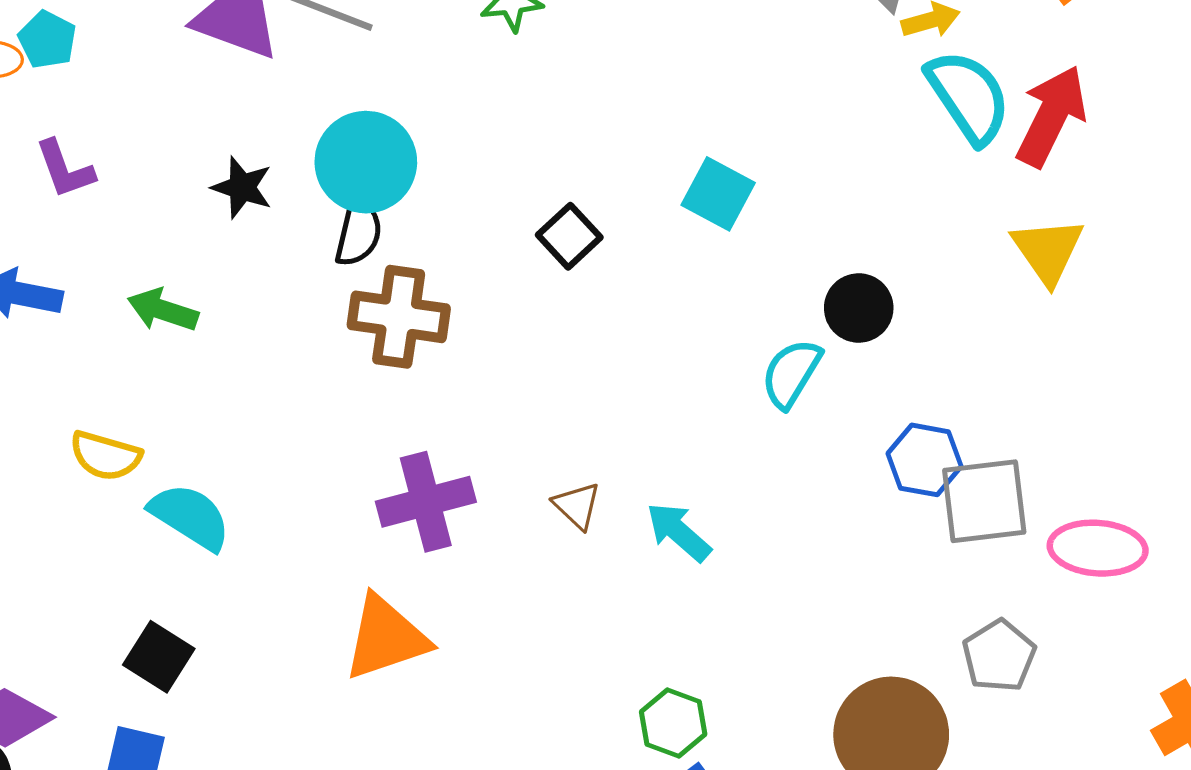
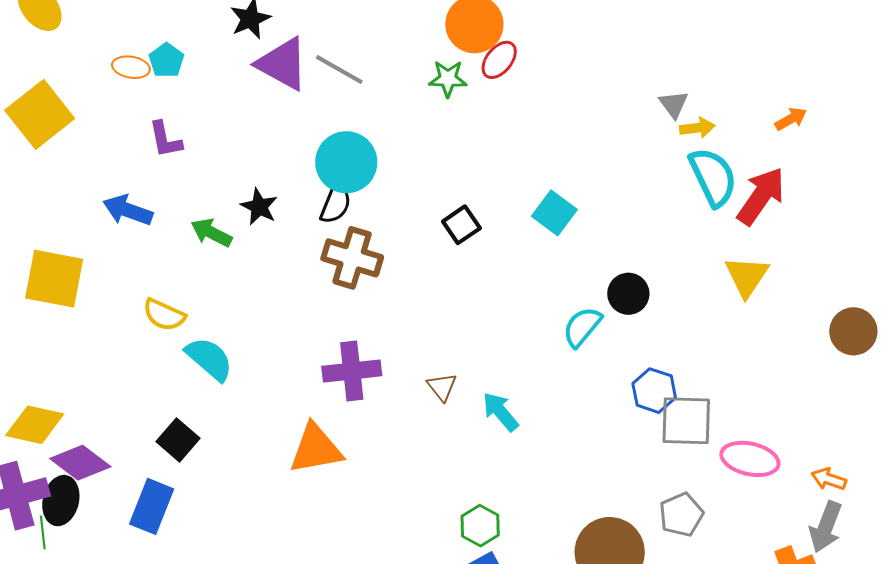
black star: (242, 187) -> (259, 207), moved

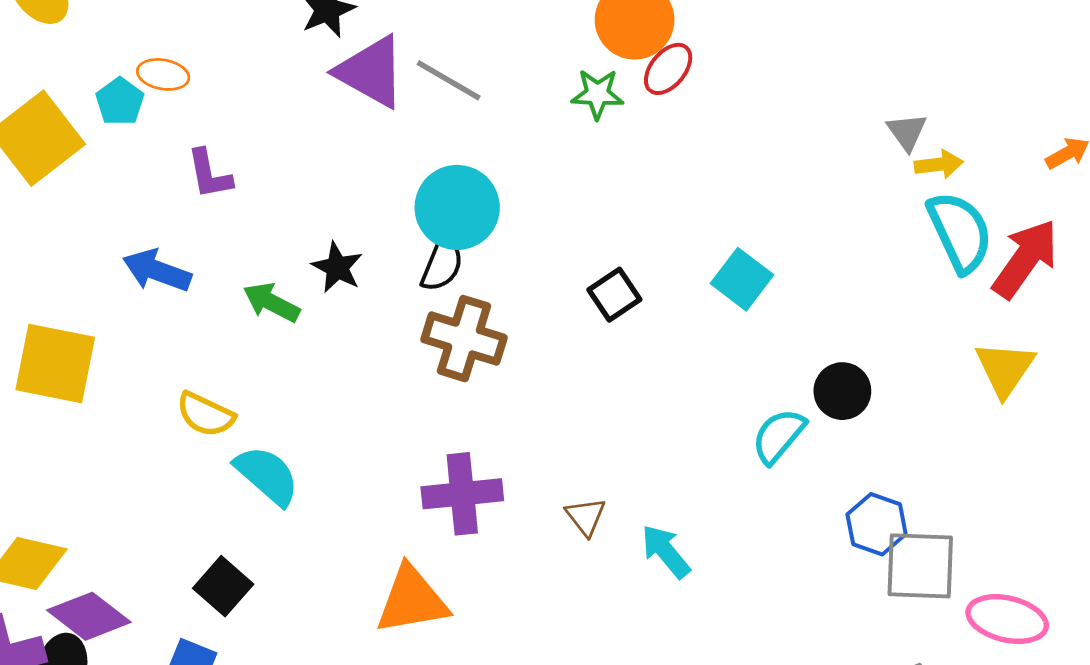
cyan pentagon: (166, 60) -> (120, 102), moved

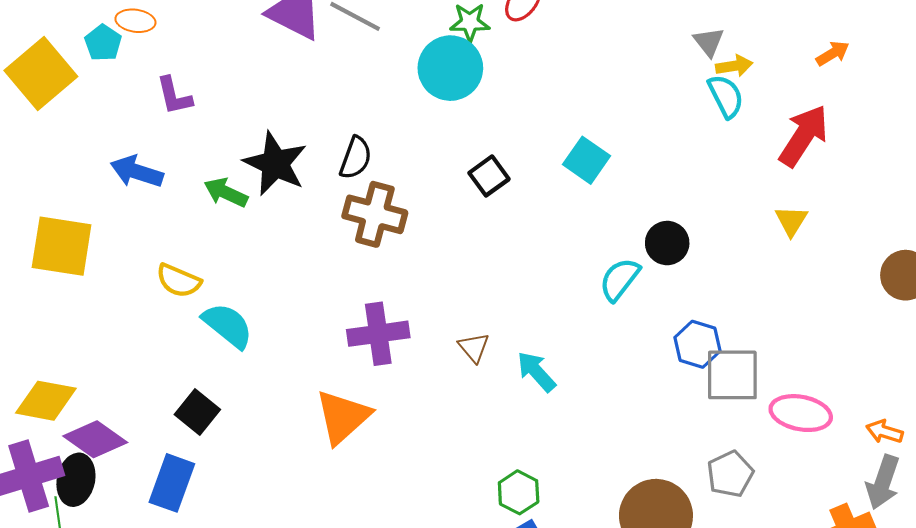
cyan circle: (457, 207) -> (450, 68), moved
cyan semicircle: (960, 232) -> (726, 96), moved, size x0.7
black star: (337, 267) -> (275, 164), size x1.6
yellow triangle: (1005, 369) -> (791, 221), size x0.7
orange triangle: (412, 600) -> (343, 417), turned -30

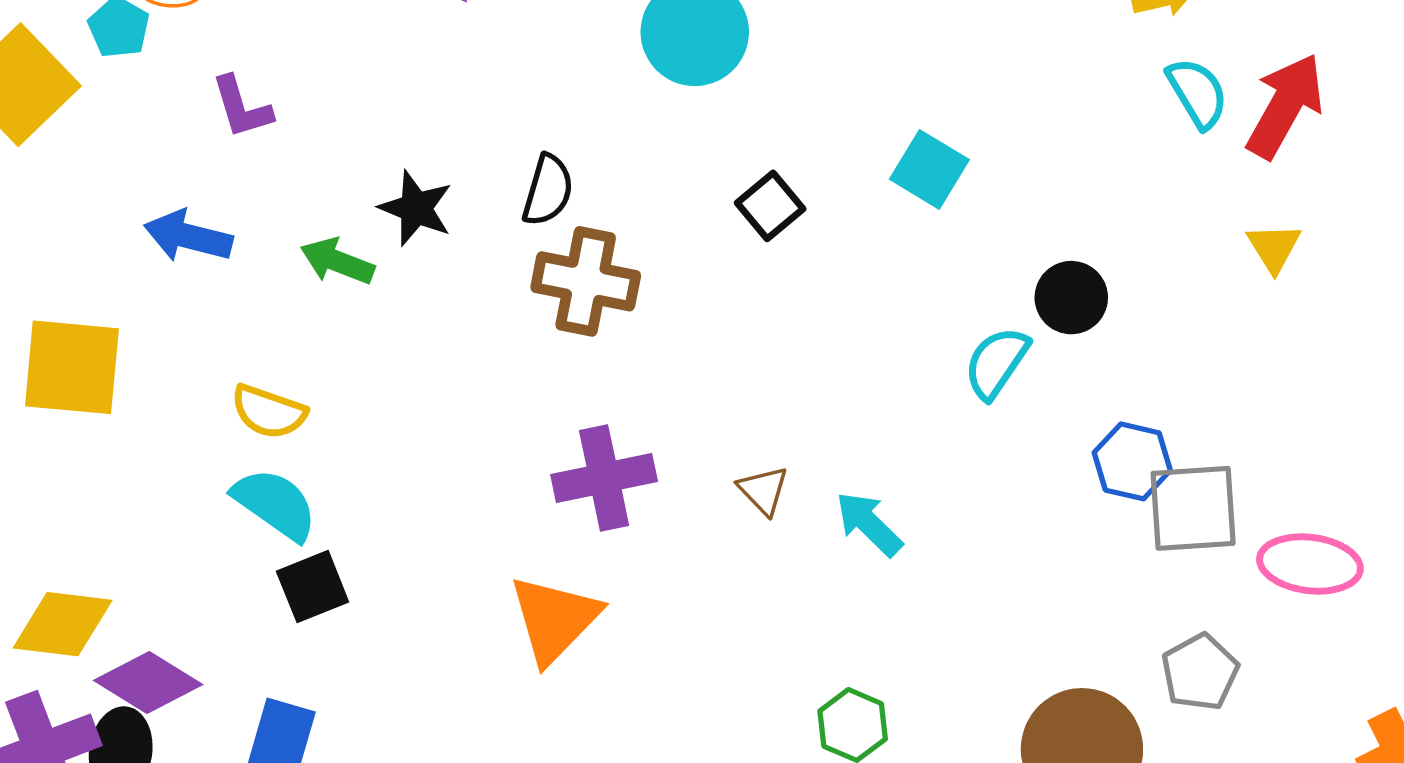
cyan semicircle: (726, 96) -> (1197, 93), moved
black star: (275, 164) -> (416, 208), size x0.7
cyan semicircle: (228, 325) -> (275, 504), moved
black square: (197, 412) -> (313, 587), moved, turned 33

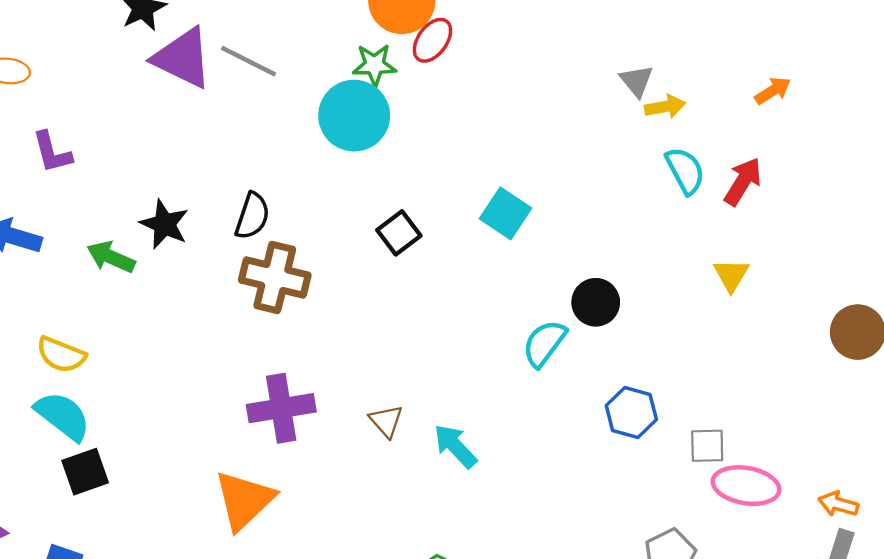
red arrow: (1285, 106) -> (743, 182), size x0.7
gray square: (1193, 508) -> (707, 446), moved, size x0.6

